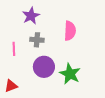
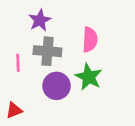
gray cross: (37, 40) -> (47, 51), size x1.5
green star: (70, 74) -> (89, 77), moved

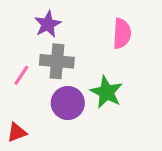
pink semicircle: (90, 40) -> (122, 33), moved
pink line: (18, 63) -> (21, 75), turned 36

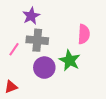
pink semicircle: (122, 33) -> (84, 34), moved

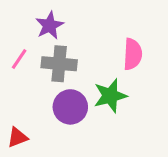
pink line: (14, 49) -> (19, 59), moved
green star: (70, 60) -> (110, 96), turned 30

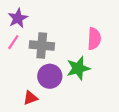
purple star: (50, 25) -> (18, 18), moved
red triangle: (18, 137) -> (30, 98), moved

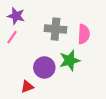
purple star: (18, 18) -> (16, 16), turned -30
gray cross: (42, 46) -> (55, 29), moved

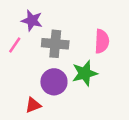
purple star: (16, 16) -> (32, 20), moved
gray cross: (55, 29) -> (55, 44), moved

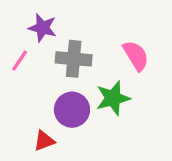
pink semicircle: (102, 41) -> (136, 56), turned -35

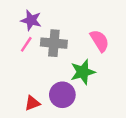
pink line: (20, 61) -> (26, 44), moved
purple circle: (72, 110) -> (62, 95), moved

